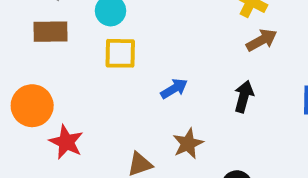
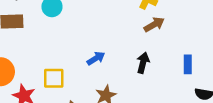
yellow square: (120, 53) -> (54, 78), moved

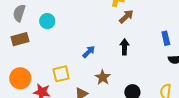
blue rectangle: (188, 64) -> (166, 38), moved

